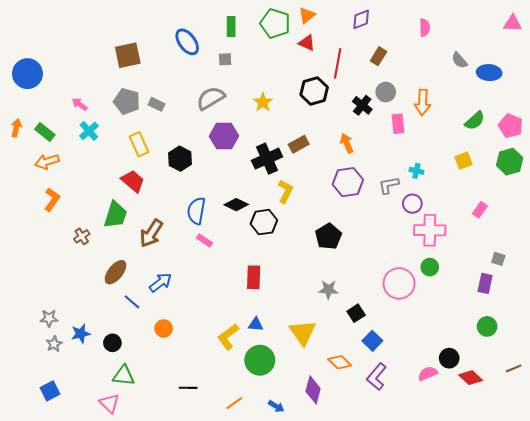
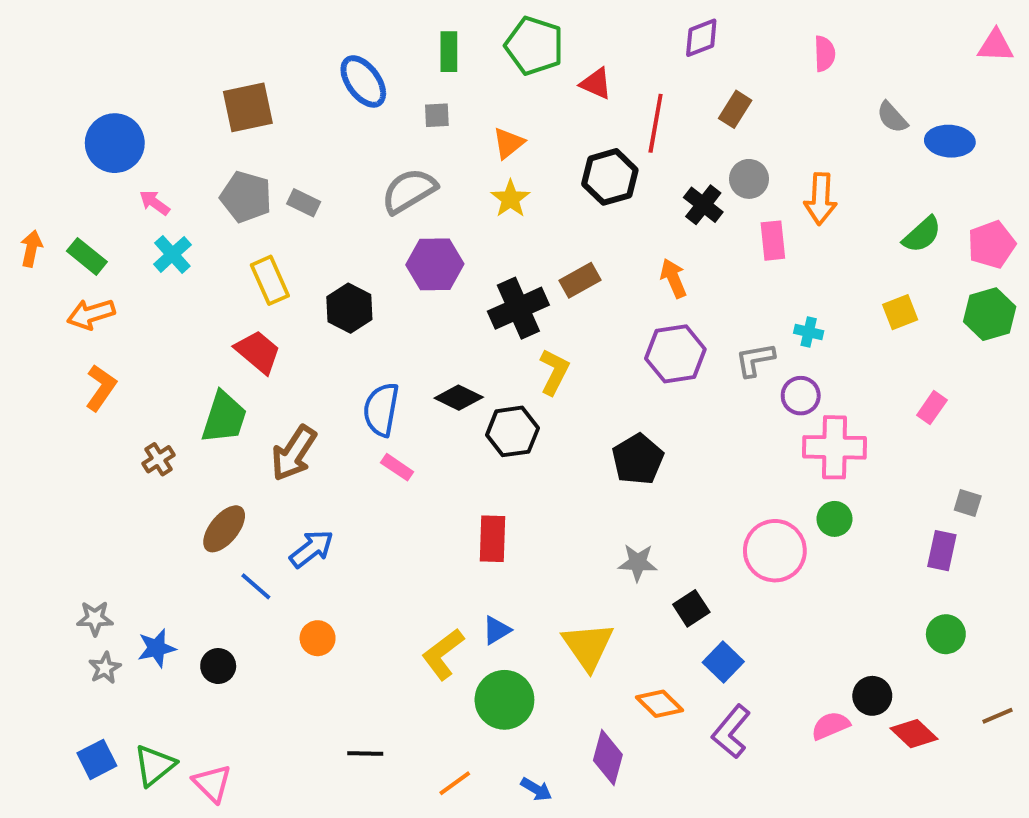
orange triangle: (307, 15) -> (508, 143), moved
blue circle: (27, 74) -> (115, 143), moved
pink pentagon: (511, 126) -> (992, 245), turned 30
blue triangle: (256, 324) -> (497, 630), turned -35
green triangle: (124, 376) -> (155, 765), moved, turned -45

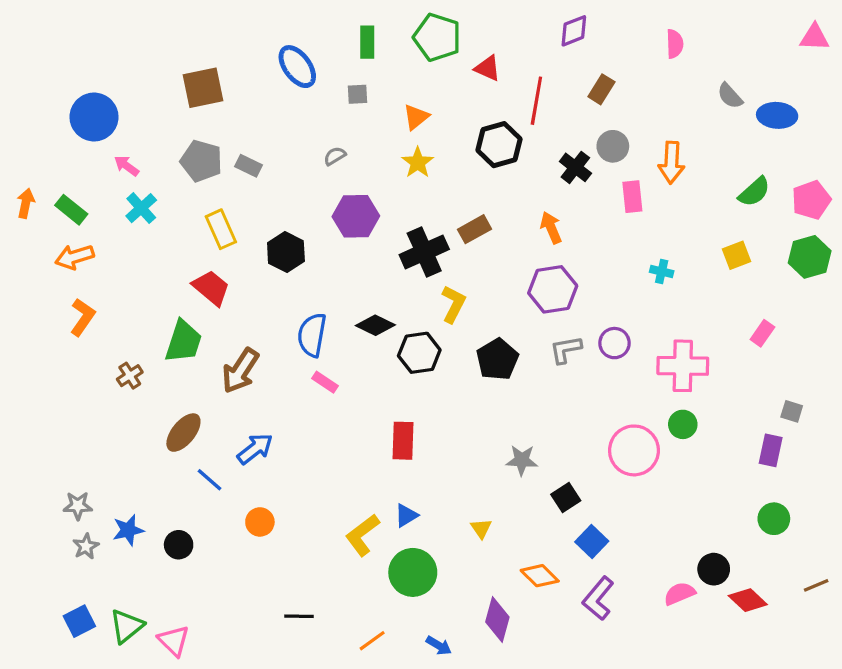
gray semicircle: (409, 191) -> (335, 156), size x0.5
gray L-shape: (755, 360) -> (566, 350), moved
purple circle: (801, 396) -> (614, 343), moved
black pentagon: (638, 459) -> (497, 359), moved
yellow triangle: (588, 646) -> (481, 528), size x0.5

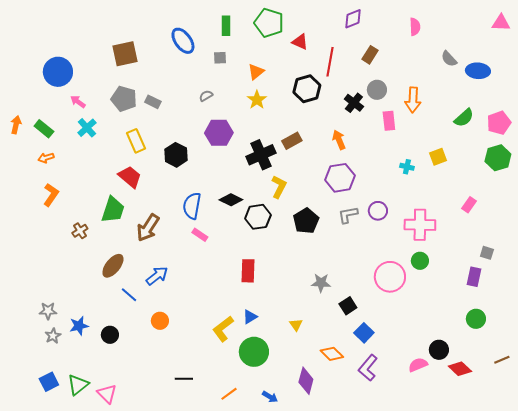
yellow square: (736, 255) -> (438, 157), moved
orange arrow: (74, 257) -> (46, 158), size x0.7

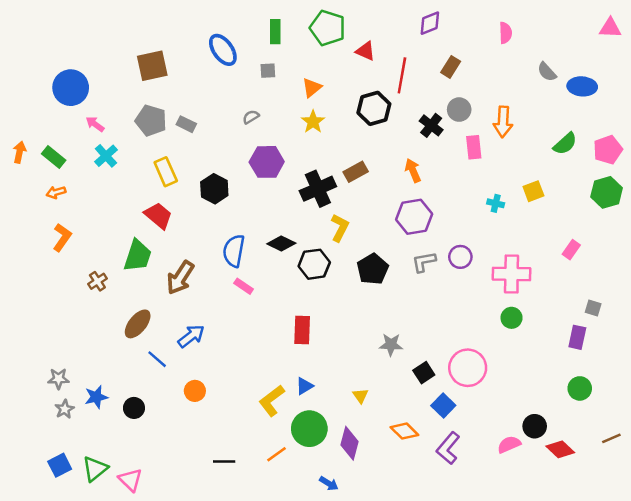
pink circle: (390, 277) -> (468, 368), moved
purple diamond: (306, 381) -> (350, 443), moved
orange line: (229, 394) -> (276, 454), moved

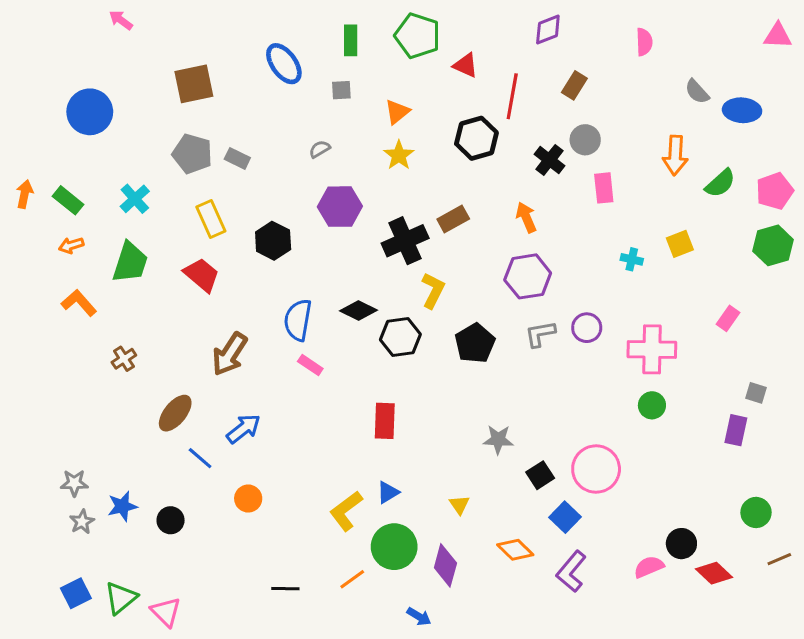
orange arrow: (503, 122) -> (675, 155), moved
pink arrow: (95, 124) -> (121, 20), moved
orange L-shape: (62, 237) -> (79, 303), turned -76
green trapezoid: (138, 256) -> (130, 262), moved
green circle: (580, 388) -> (756, 512), moved

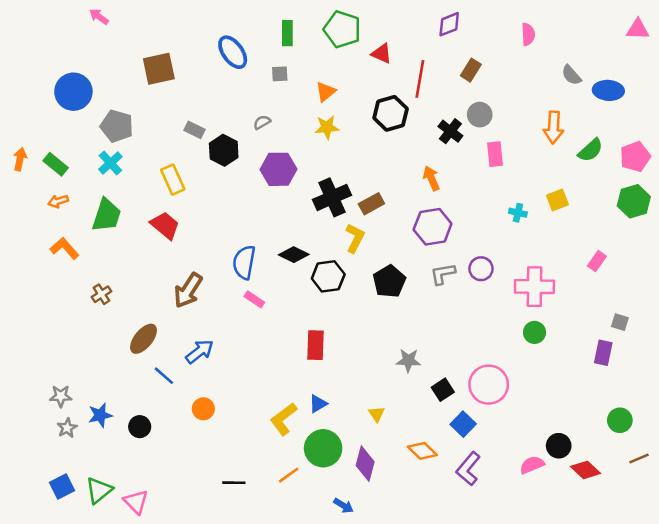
gray pentagon: (192, 154) -> (117, 126), moved
yellow star: (399, 155) -> (327, 127), turned 30
brown rectangle: (453, 219) -> (371, 204), moved
black hexagon: (273, 241) -> (224, 150), moved

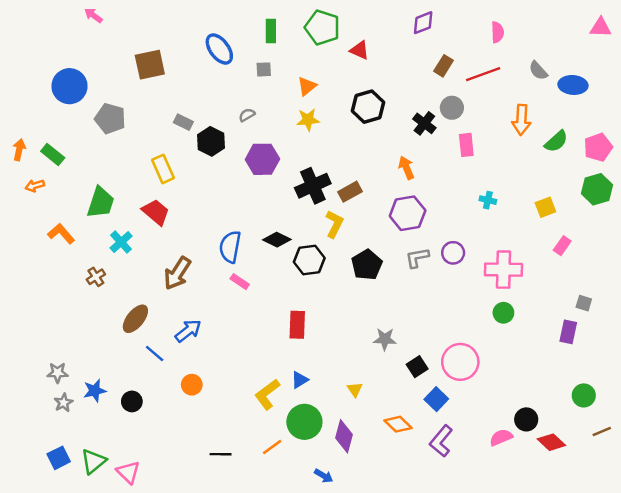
red line: (420, 79) -> (483, 74), moved, turned 60
cyan cross: (110, 163) -> (121, 242), moved
yellow square: (557, 200) -> (545, 207), moved
orange arrow: (58, 201) -> (35, 186), moved

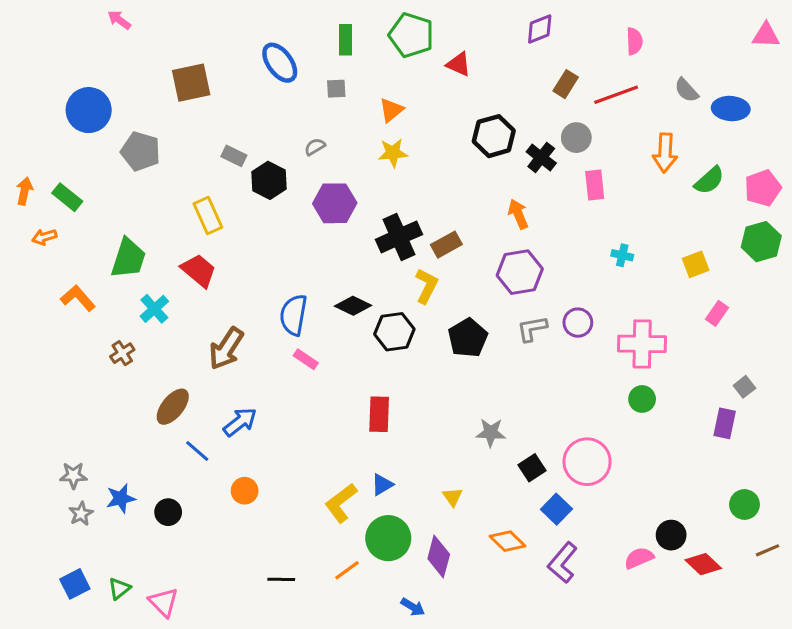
black hexagon: (368, 107) -> (494, 136), moved
gray square: (584, 303) -> (744, 387), turned 35
green triangle: (93, 461) -> (119, 589), size x0.7

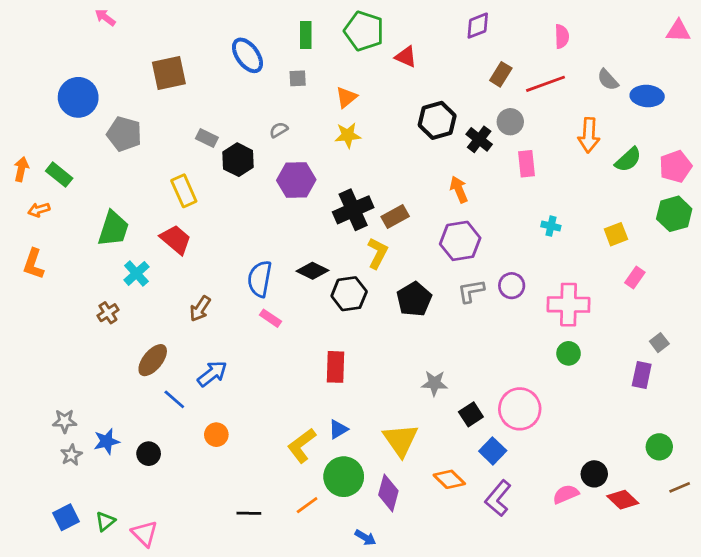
orange L-shape: (78, 298) -> (33, 264), moved, turned -120
brown arrow: (226, 349) -> (200, 309), size x0.7
yellow triangle: (452, 497) -> (401, 440), size x2.0

